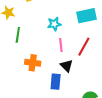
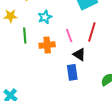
cyan star: (54, 24) -> (45, 17), moved
orange cross: (33, 63) -> (47, 45), moved

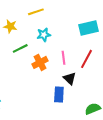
green line: (25, 35) -> (20, 48), turned 56
orange cross: (47, 45) -> (40, 62), turned -35

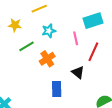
pink line: (64, 58) -> (76, 38), moved
blue rectangle: (59, 94) -> (57, 89), moved

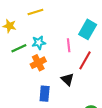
cyan rectangle: (93, 21) -> (88, 29), turned -48
cyan star: (49, 31) -> (39, 43), moved

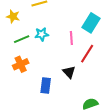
orange cross: (38, 63) -> (21, 64), moved

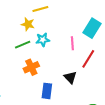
yellow star: (13, 16) -> (28, 24), moved
orange cross: (21, 64) -> (31, 67), moved

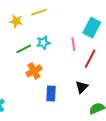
yellow star: (28, 24) -> (16, 21), moved
black triangle: (70, 77) -> (82, 87), moved, turned 32

